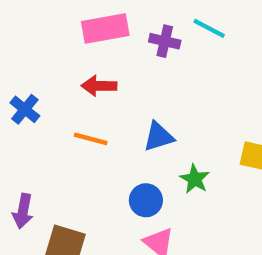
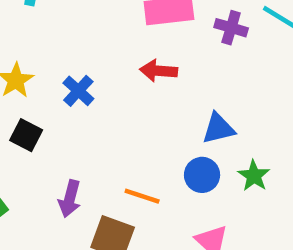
orange line: (91, 139) -> (142, 196), moved
blue circle: (146, 200) -> (202, 175), moved

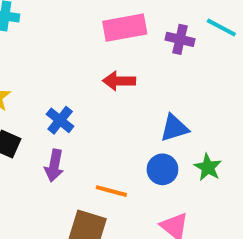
blue cross: (78, 91) -> (60, 120), moved
purple arrow: (70, 199) -> (54, 166), moved

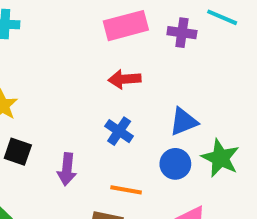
blue cross: (60, 120) -> (119, 131), moved
green star: (208, 167) -> (220, 158), size x1.4

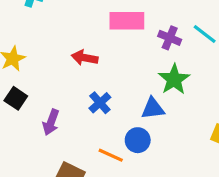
red arrow: (125, 79) -> (85, 58), moved
green star: (220, 158) -> (174, 79), moved
orange line: (126, 190) -> (111, 155), moved

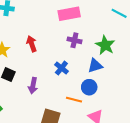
purple cross: (170, 38) -> (74, 40), moved
red arrow: (85, 58) -> (32, 44), moved, turned 70

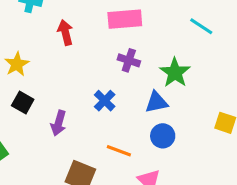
red arrow: (32, 44) -> (65, 32), moved
blue circle: (89, 87) -> (163, 136), moved

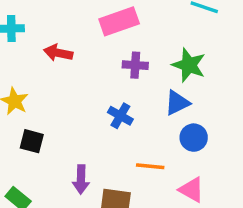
red arrow: (65, 32) -> (58, 53), turned -50
purple arrow: (59, 123) -> (81, 179), moved

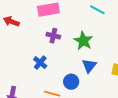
blue triangle: (177, 103) -> (89, 66), moved, turned -35
blue circle: (194, 138) -> (71, 82), moved

